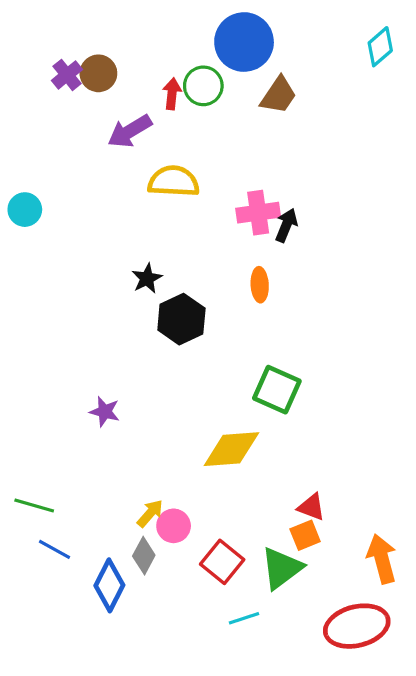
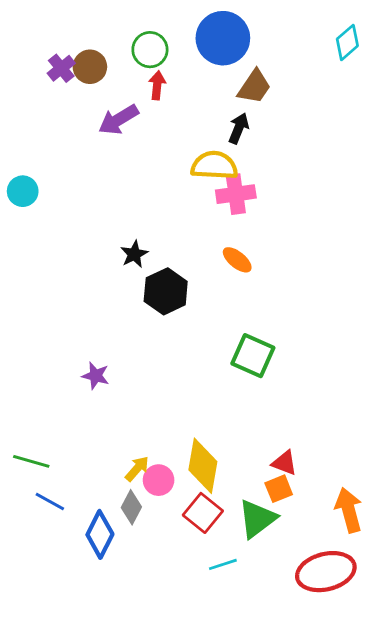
green circle: (203, 86) -> (150, 50), moved
yellow semicircle: (174, 181) -> (214, 165), moved
black arrow: (286, 225) -> (239, 128), moved
orange ellipse: (260, 285) -> (237, 260), turned -48
yellow diamond: (231, 449) -> (203, 466), moved, turned -76

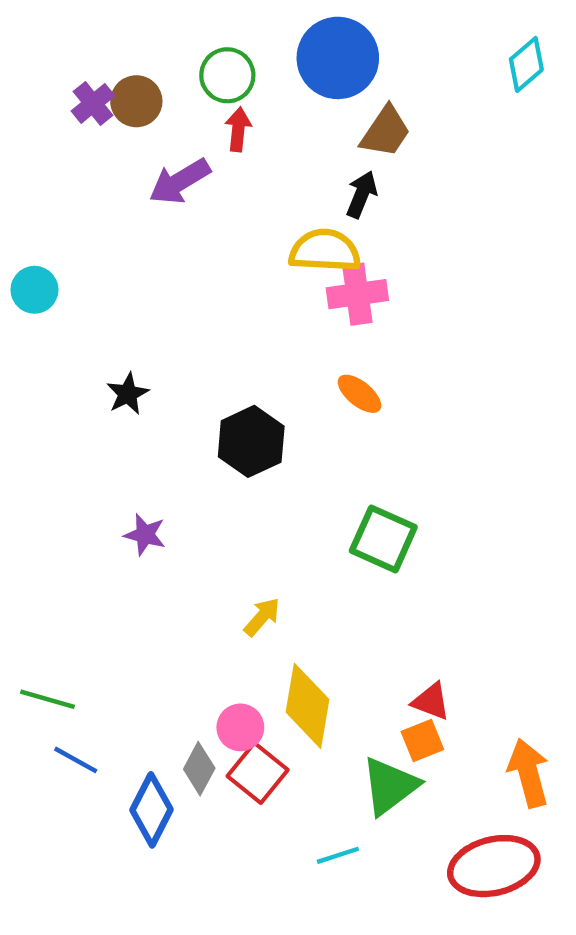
black star: (134, 254) -> (128, 394), moved
purple star: (96, 376) -> (145, 535), moved
yellow arrow: (137, 469) -> (262, 617), moved
red square: (203, 513) -> (258, 773), moved

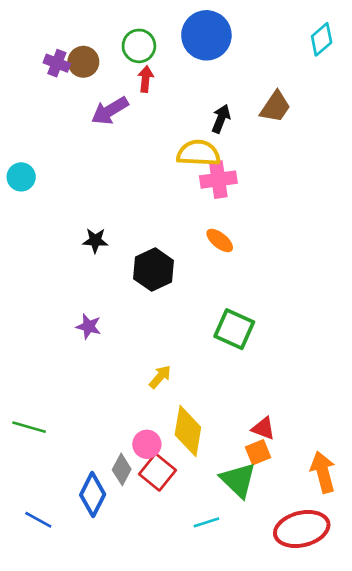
purple cross: (93, 103) -> (57, 63), turned -30
brown trapezoid: (386, 132) -> (275, 107), moved
black star: (128, 394) -> (95, 240), moved, turned 30
blue line: (76, 760) -> (38, 520), moved
green triangle: (390, 786) -> (238, 480), turned -39

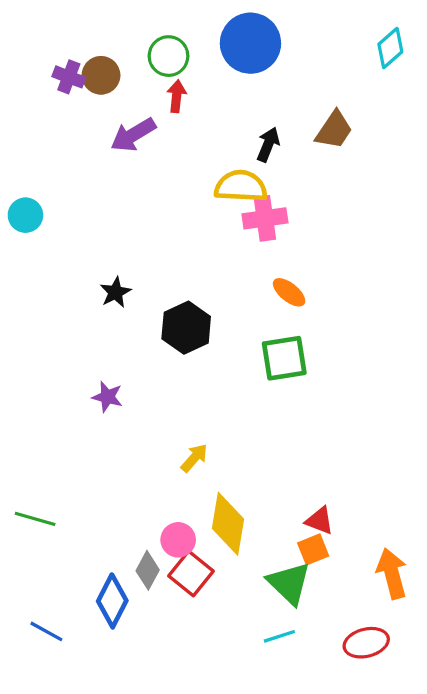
black star: (95, 240) -> (115, 292), turned -30
orange ellipse: (220, 240) -> (289, 292), moved
green square: (234, 329) -> (284, 358), moved, turned -33
cyan line: (206, 522) -> (279, 636), moved
red ellipse: (302, 529) -> (366, 643), size x0.7

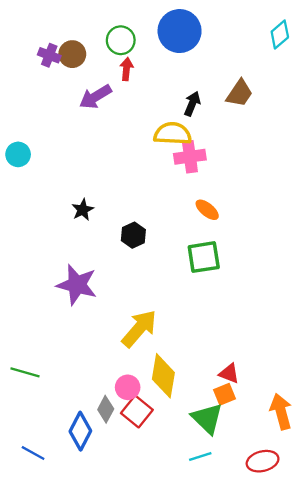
black hexagon: (186, 328) -> (133, 235), size x0.7
purple star: (107, 397) -> (77, 285), size x1.8
yellow arrow: (194, 458) -> (139, 329), size x1.8

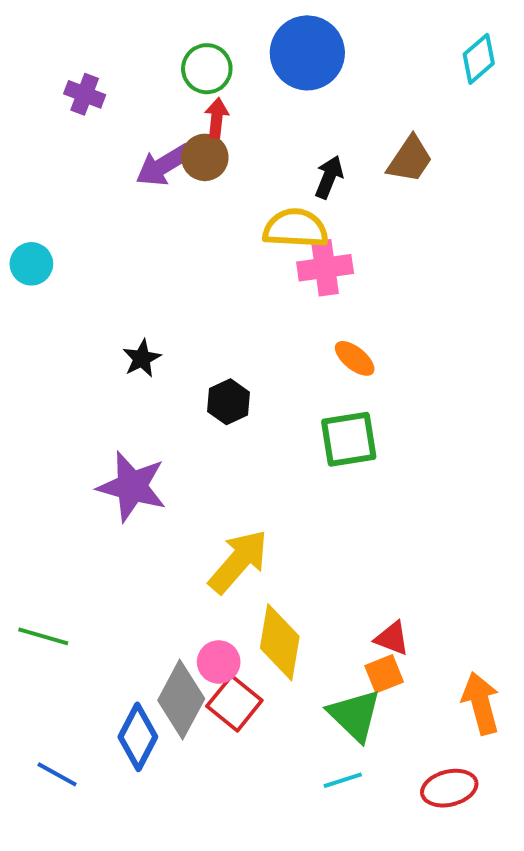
brown circle: (72, 54) -> (205, 157), moved
gray diamond: (106, 409) -> (181, 699), size x1.6

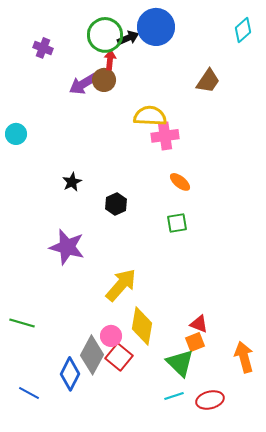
green circle: (207, 69) -> (105, 35), size x1.4
black arrow: (329, 177) -> (128, 38), moved, turned 45
green square: (349, 439) -> (177, 223), size x0.7
red ellipse: (449, 788) -> (210, 400), moved

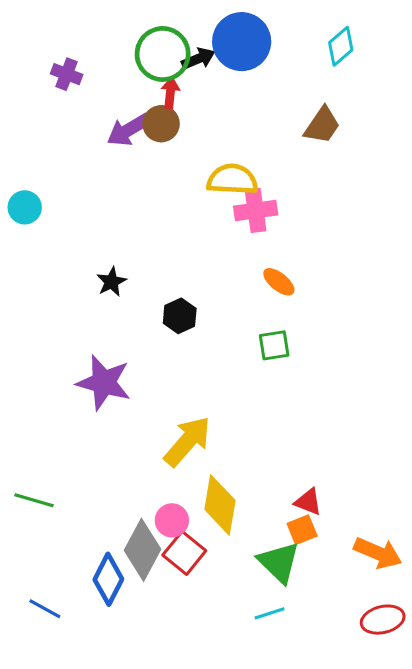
cyan diamond: (243, 30) -> (341, 46), moved
orange arrow: (244, 357) -> (378, 553), turned 128
red ellipse: (210, 400) -> (383, 620), moved

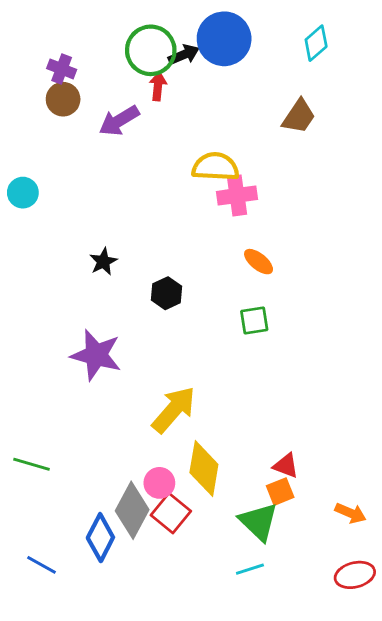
brown circle: (161, 124) -> (63, 99), moved
orange arrow: (378, 553) -> (351, 513), size x0.7

